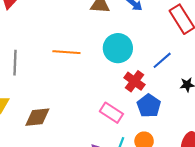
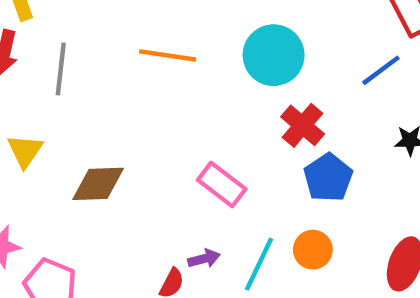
blue line: (162, 60) -> (381, 70), moved
pink rectangle: (111, 113) -> (222, 185), moved

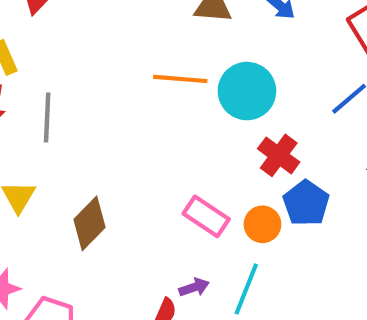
orange line: (168, 55) -> (180, 79), moved
brown diamond: (98, 184) -> (89, 223), turned -40
orange circle: (313, 250) -> (262, 224), moved

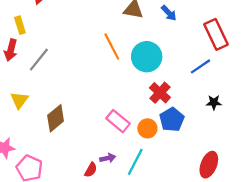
orange line: (180, 79) -> (112, 47), turned 52
gray line: (47, 117) -> (39, 60), turned 30

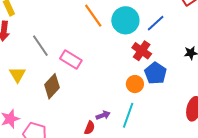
gray line: (39, 60) -> (40, 46), moved, turned -65
blue line: (201, 66) -> (156, 23), moved
pink rectangle: (118, 121) -> (71, 59), moved

